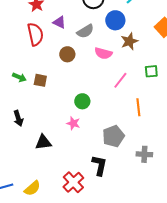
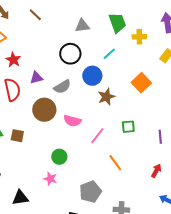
purple triangle: (59, 22) -> (36, 78), turned -40
pink semicircle: (103, 53) -> (72, 121), moved
brown circle: (67, 54) -> (44, 110), size x1.5
orange line: (138, 107) -> (115, 163), turned -30

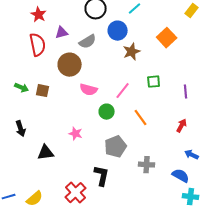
pink semicircle: (72, 121) -> (89, 90), moved
green circle: (59, 157) -> (107, 112), moved

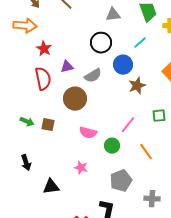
pink semicircle: (89, 90) -> (88, 133), moved

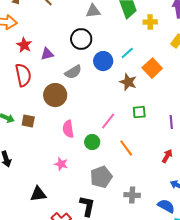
cyan line: (140, 43) -> (127, 53), moved
purple triangle: (67, 67) -> (47, 54), moved
brown star: (137, 86) -> (128, 82), moved, turned -30
pink semicircle: (88, 133) -> (68, 129), turned 66
black triangle: (51, 187) -> (38, 194), moved

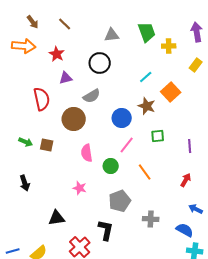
red star: (24, 45) -> (57, 54), moved
blue circle: (103, 61) -> (122, 118), moved

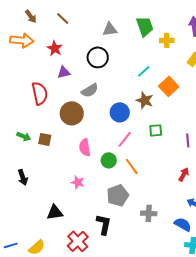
orange line: (145, 172) -> (132, 166), moved

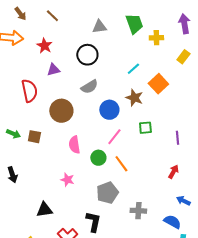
gray semicircle: (90, 90) -> (89, 87), moved

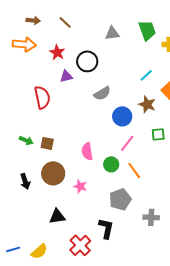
brown arrow: (20, 14) -> (33, 20), turned -48
black circle: (87, 55) -> (87, 61), moved
brown circle: (61, 111) -> (53, 173), moved

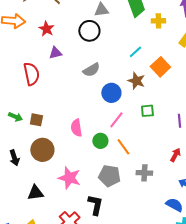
black circle: (87, 61) -> (89, 31), moved
pink star: (80, 186) -> (69, 178), moved, size x1.6
gray pentagon: (120, 199) -> (109, 176), turned 30
black triangle: (57, 216) -> (35, 193), moved
gray cross: (151, 217) -> (144, 173), moved

